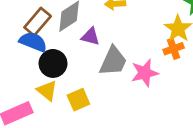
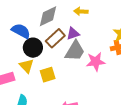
brown rectangle: (38, 22) -> (55, 38), moved
purple triangle: (91, 37) -> (73, 34), moved, turned -40

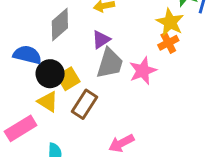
brown rectangle: (55, 38) -> (84, 104), moved
yellow square: (48, 75) -> (68, 79), moved

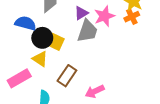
pink star: (143, 71) -> (104, 16), moved
yellow square: (68, 79) -> (56, 42), turned -35
brown rectangle: (84, 104) -> (67, 76), moved

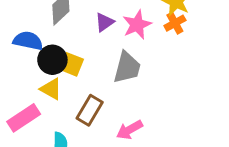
gray trapezoid: (87, 31) -> (127, 68), moved

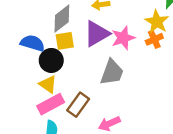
purple triangle: (104, 22) -> (97, 34), size x1.6
yellow square: (72, 64) -> (65, 41), moved, turned -36
pink rectangle: (24, 118) -> (51, 104), moved

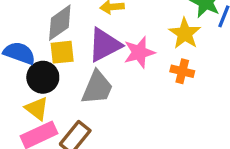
orange cross: (154, 39) -> (182, 71), moved, turned 35
gray trapezoid: (112, 72) -> (97, 88), moved

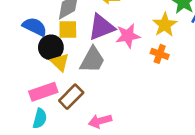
yellow triangle: (37, 109) -> (60, 62), moved

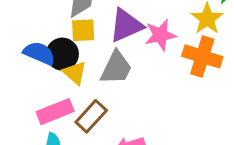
blue semicircle: (35, 27) -> (39, 53), moved
orange cross: (160, 54) -> (202, 56), size x1.6

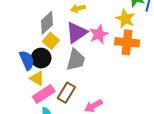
yellow square: (83, 30) -> (51, 41), turned -35
blue semicircle: (39, 53) -> (27, 60), turned 54
yellow triangle: (75, 73) -> (37, 78), moved

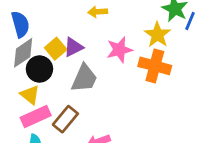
gray diamond: (47, 23) -> (23, 53), moved
purple triangle: (77, 33) -> (73, 47), moved, size x0.7
blue semicircle: (27, 60) -> (20, 24), moved

